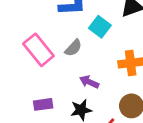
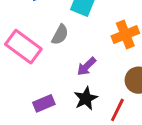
purple arrow: (89, 82) -> (87, 66), turned -54

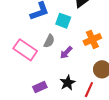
purple arrow: (87, 66) -> (66, 53), moved

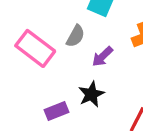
black star: (68, 83) -> (91, 94), moved

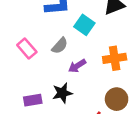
pink rectangle: (35, 48) -> (27, 48), size x0.7

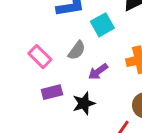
cyan square: (84, 25) -> (102, 25), turned 30
purple rectangle: (33, 100) -> (52, 92), moved

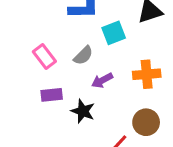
black star: (84, 103) -> (83, 111), turned 30

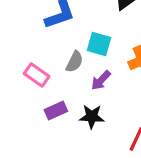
cyan square: (114, 33) -> (99, 44), moved, turned -35

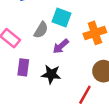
purple rectangle: (56, 110) -> (23, 67), turned -63

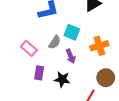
purple arrow: (61, 46) -> (71, 56), turned -72

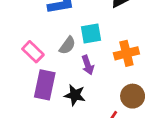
cyan square: (72, 32) -> (91, 33), turned -35
purple rectangle: (39, 73) -> (45, 85), size x1.5

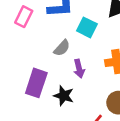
cyan square: (91, 33) -> (87, 27), moved, turned 30
pink rectangle: (33, 52) -> (24, 17), moved, turned 66

